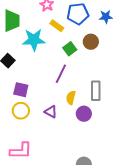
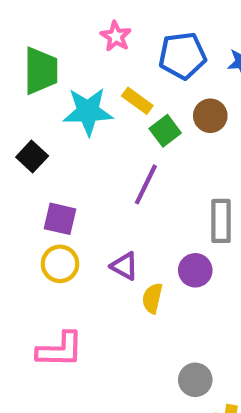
yellow rectangle: (57, 26) -> (137, 101), moved
yellow semicircle: (71, 98) -> (152, 298), moved

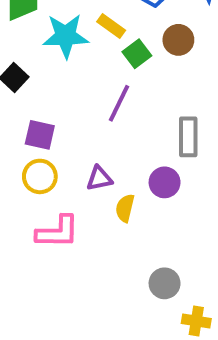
purple triangle: (124, 266) -> (99, 178), turned -40
pink L-shape: (60, 350) -> (58, 232), moved

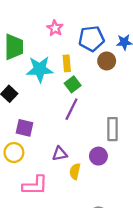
yellow rectangle: (111, 26) -> (67, 63), turned 49
brown circle: (178, 40) -> (107, 61), moved
green square: (137, 54) -> (73, 84), moved
yellow circle: (40, 176) -> (14, 153), moved

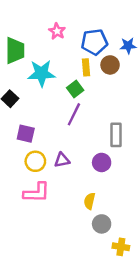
yellow rectangle: (67, 63) -> (86, 67), moved
yellow circle: (14, 153) -> (35, 161), moved
yellow semicircle: (75, 171) -> (90, 201), moved

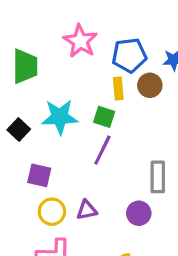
pink star: (57, 31) -> (80, 41), size x1.5
cyan star: (41, 73) -> (60, 117), moved
green square: (75, 89) -> (104, 117), turned -35

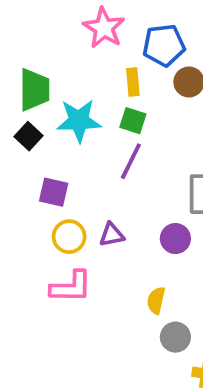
green trapezoid: (25, 66) -> (34, 90), moved
yellow rectangle: (118, 88) -> (133, 82), moved

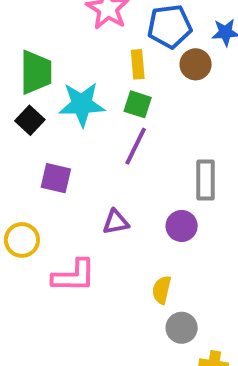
yellow circle: (69, 237) -> (22, 240), moved

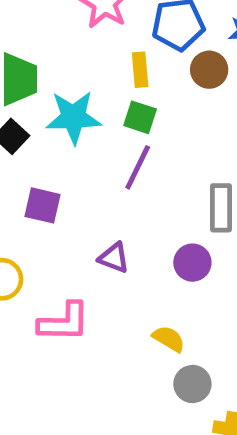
purple triangle: (116, 222) -> (114, 258), turned 32
yellow semicircle: (162, 290) -> (169, 339), turned 108

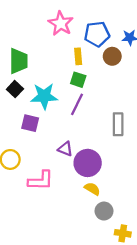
cyan star: (73, 117) -> (44, 96), moved
purple circle: (192, 263) -> (88, 163), moved, size x1.5

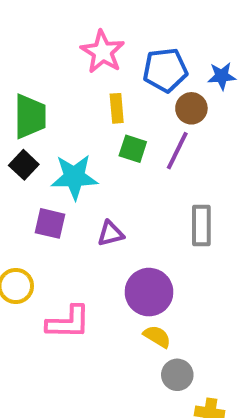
yellow rectangle: (78, 56) -> (117, 108), moved
purple line: (77, 104) -> (177, 151), moved
purple triangle: (65, 149) -> (111, 233), moved, turned -35

